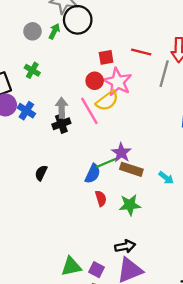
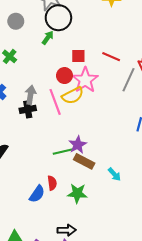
green arrow: (54, 31) -> (48, 38), moved
blue semicircle: (93, 174) -> (37, 194), moved

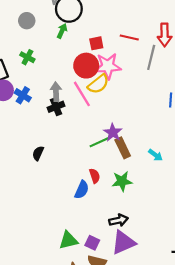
red circle: (64, 76) -> (86, 66), size x1.5
pink star: (85, 80) -> (108, 66), turned -30
brown rectangle: (84, 161) -> (123, 148), turned 48

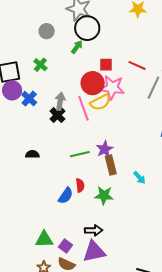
black cross: (56, 107) -> (57, 115), turned -35
green line: (100, 142) -> (80, 154), moved
black semicircle: (38, 153) -> (32, 154), turned 56

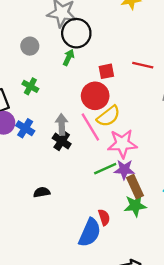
pink star: (112, 88) -> (122, 144), moved
purple star: (105, 149) -> (124, 170), turned -30
green line: (80, 154) -> (105, 169), moved
green star: (104, 195) -> (135, 206), moved
blue semicircle: (66, 196) -> (90, 233), size x1.4

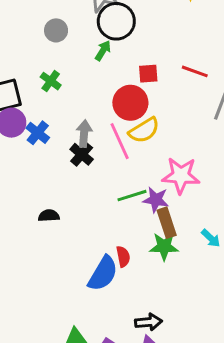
pink star: (122, 144) -> (181, 175), moved

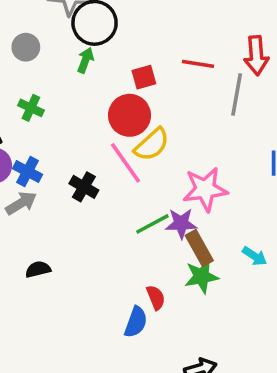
gray arrow: (84, 133) -> (21, 203), moved, turned 65
black semicircle: (49, 216) -> (38, 269), moved
blue semicircle: (103, 274) -> (136, 322), size x0.7

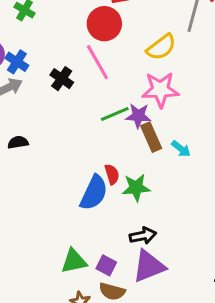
yellow semicircle: (152, 145) -> (161, 47), moved
cyan arrow: (255, 256) -> (181, 149), moved
green star: (201, 276) -> (136, 188), moved
blue semicircle: (136, 322) -> (94, 193), size x1.4

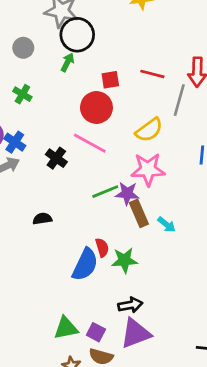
pink line: (97, 62) -> (90, 143), turned -32
black semicircle: (18, 142) -> (42, 219), moved

